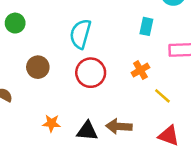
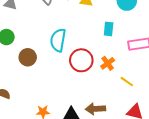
brown circle: (38, 67) -> (28, 57), moved
red circle: (91, 73) -> (81, 60), moved

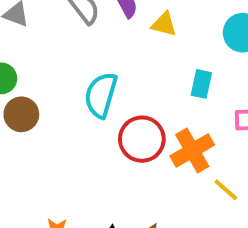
brown circle: (28, 57) -> (21, 114), moved
orange cross: (108, 63) -> (192, 150), size x1.5

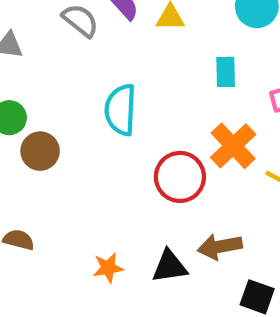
red circle: (142, 139) -> (180, 177), moved

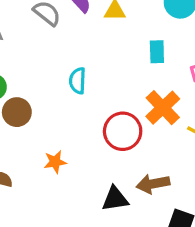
cyan semicircle: (121, 110) -> (78, 81), size x0.7
orange star: (108, 268) -> (55, 162), moved

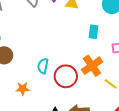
cyan semicircle: (78, 81) -> (43, 66), moved

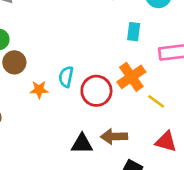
orange star: (23, 89) -> (39, 90), moved

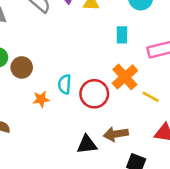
brown circle: (14, 62) -> (22, 67), moved

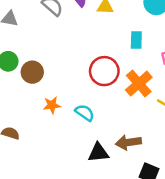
cyan semicircle: (65, 84) -> (85, 113), moved, turned 120
red circle: (94, 94) -> (104, 71), moved

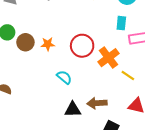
cyan rectangle: (136, 40) -> (121, 23), moved
orange star: (52, 105) -> (48, 44), moved

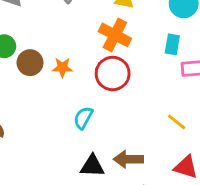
orange cross: (108, 58) -> (115, 35), moved, turned -30
cyan semicircle: (64, 77) -> (83, 118), turned -105

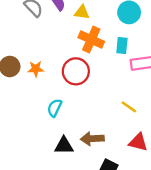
orange cross: (115, 35) -> (91, 39), moved

